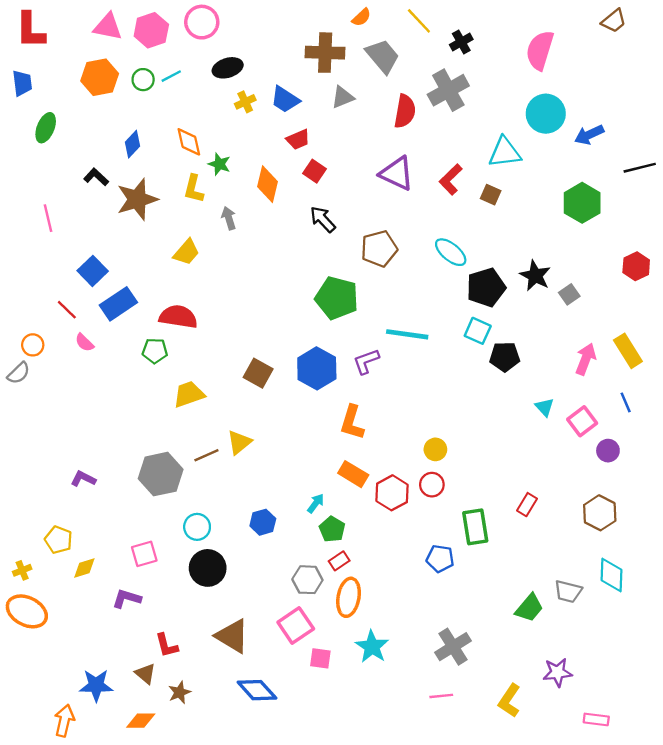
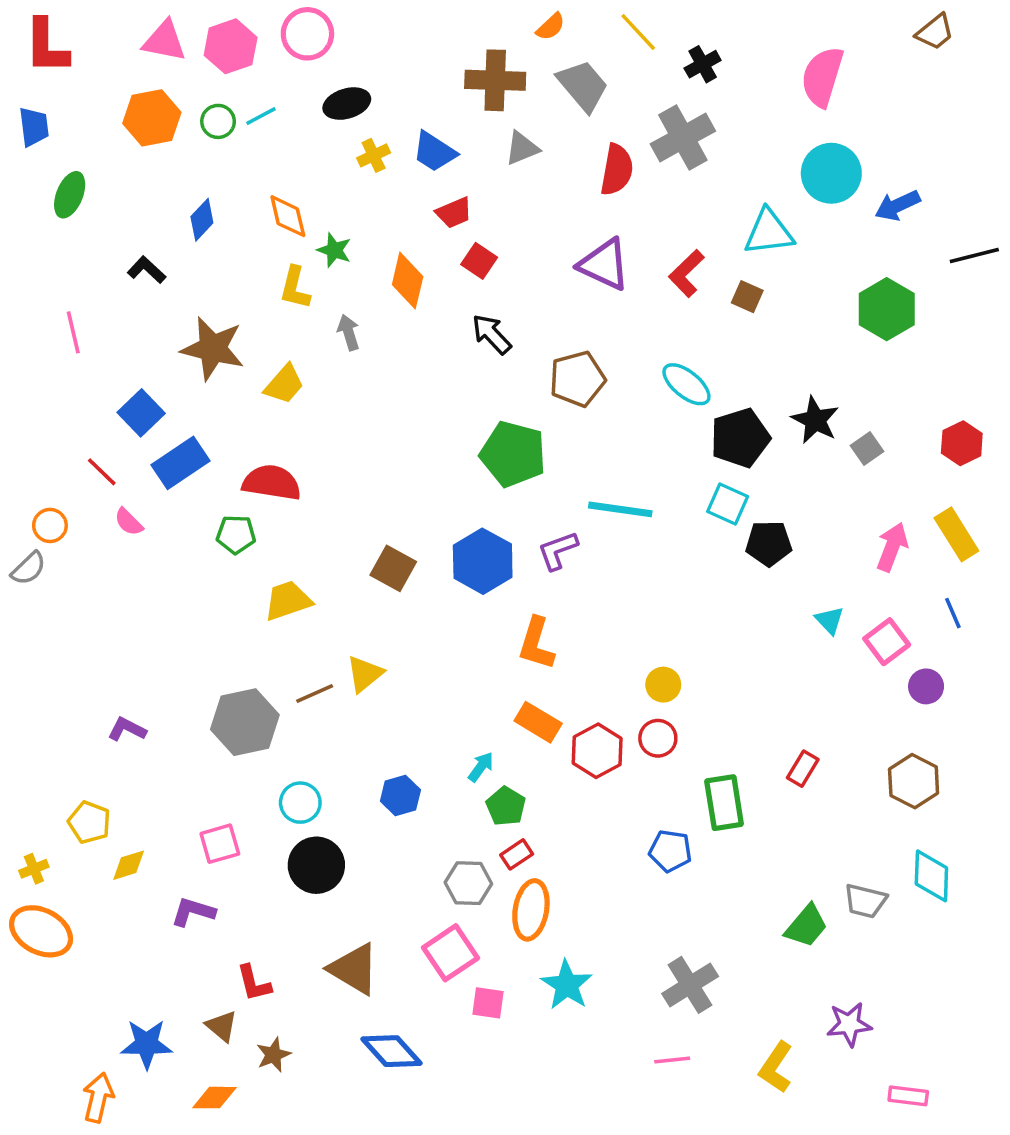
brown star: (137, 199) -> (213, 348), moved, turned 30
red hexagon: (636, 266) -> (962, 443), moved

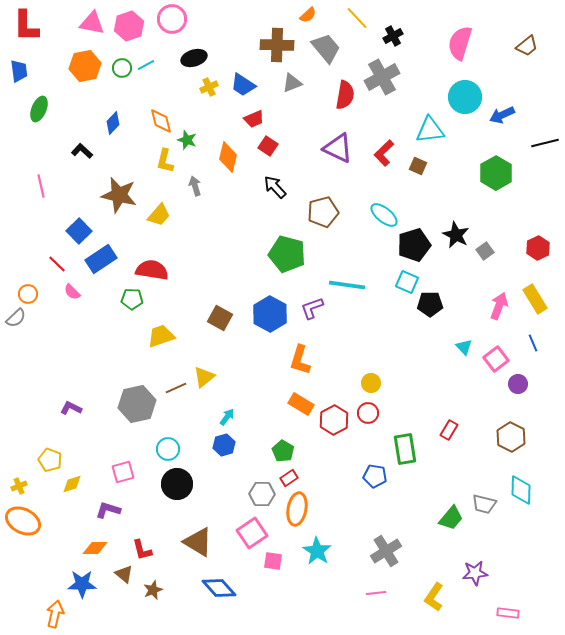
brown trapezoid: (935, 32) -> (527, 46), moved
cyan arrow: (481, 767) -> (227, 417), moved
orange diamond: (214, 1098) -> (95, 548), moved

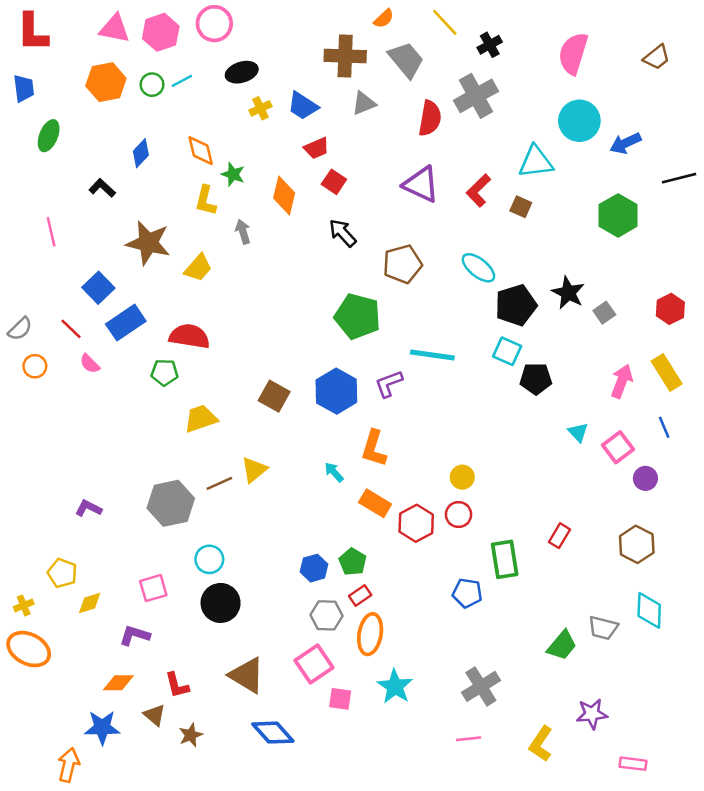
gray semicircle: (16, 318) -> (20, 329), moved
cyan arrow: (227, 417) -> (334, 472), moved, turned -78
blue hexagon: (224, 445) -> (314, 568), moved

